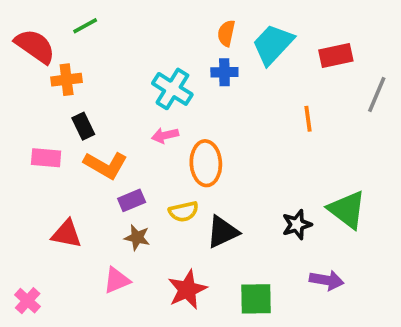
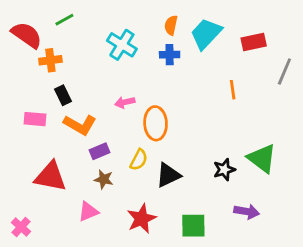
cyan cross: (172, 89) -> (122, 45), moved
yellow semicircle: (184, 212) -> (139, 160), turned -50
red triangle: (67, 234) -> (50, 177), size x1.4

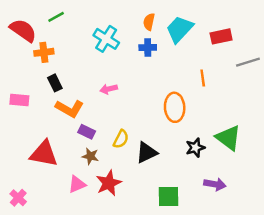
gray line: (284, 71) -> (248, 62), turned 50
pink rectangle: (35, 119) -> (19, 100), moved
orange ellipse: (156, 123) -> (175, 107), moved
purple rectangle: (99, 151) -> (87, 132), turned 49
red star: (142, 219) -> (109, 183), moved

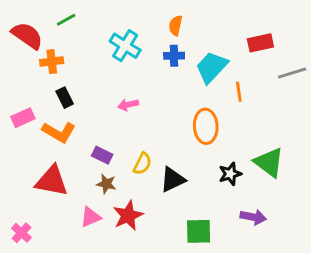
cyan trapezoid: (180, 29) -> (211, 67), moved
pink rectangle: (19, 100) -> (23, 118), turned -30
orange L-shape: (70, 109) -> (59, 132), moved

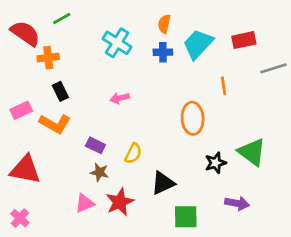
cyan trapezoid: (211, 67) -> (198, 44), moved
black triangle: (173, 180) -> (163, 183), moved
red triangle: (52, 181) -> (25, 170), moved

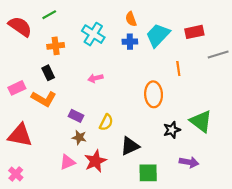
orange semicircle: (164, 24) -> (131, 19), turned -32
orange cross: (48, 58) -> (56, 46), moved

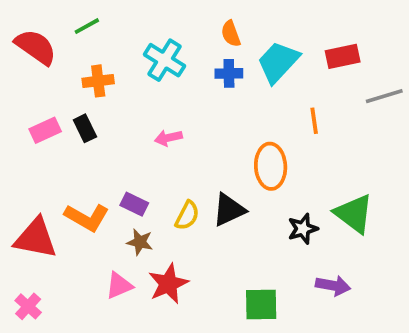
pink rectangle: (17, 88) -> (45, 130), moved
orange L-shape: (44, 99) -> (87, 217), moved
black triangle: (130, 146) -> (229, 210), moved

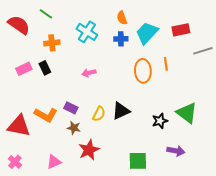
green line: (87, 26) -> (46, 14), turned 64
orange ellipse: (271, 166) -> (143, 71), moved
pink triangle: (119, 286) -> (54, 162), moved

